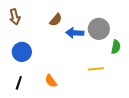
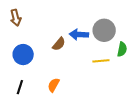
brown semicircle: (56, 20) -> (59, 44), moved
yellow line: (96, 69) -> (101, 61), moved
orange semicircle: (51, 81) -> (54, 85), turned 64

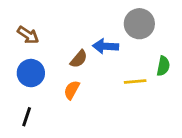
brown arrow: (16, 18) -> (28, 35), moved, turned -42
gray circle: (104, 30) -> (139, 24), moved
orange semicircle: (54, 85) -> (72, 90), moved

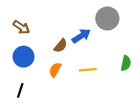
blue arrow: (106, 46) -> (81, 36), turned 144
green semicircle: (163, 66) -> (126, 63), moved
yellow line: (135, 81) -> (88, 70), moved

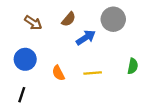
brown arrow: (21, 27) -> (33, 23), moved
brown semicircle: (61, 46) -> (69, 19), moved
orange semicircle: (55, 70) -> (58, 73), turned -56

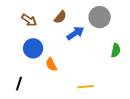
blue circle: (25, 59) -> (33, 48), moved
green semicircle: (133, 66) -> (116, 50), moved
yellow line: (93, 73) -> (85, 87), moved

